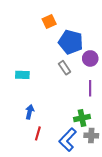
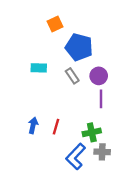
purple circle: (90, 58) -> (99, 76), moved
cyan rectangle: (22, 75) -> (39, 68), moved
red line: (38, 133) -> (56, 127), moved

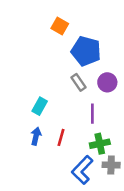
orange square: (55, 24) -> (60, 26), turned -35
cyan rectangle: (39, 68) -> (40, 106), moved, turned -63
purple line: (101, 99) -> (92, 114), moved

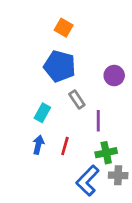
blue pentagon: (86, 51) -> (60, 66), moved
gray rectangle: (79, 82) -> (77, 99), moved
purple circle: (107, 82) -> (114, 76), moved

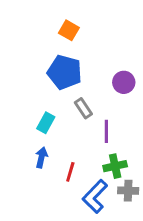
red line: (65, 146) -> (70, 172), moved

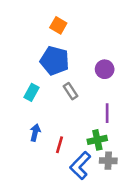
cyan rectangle: (46, 123) -> (31, 92), moved
purple line: (106, 131) -> (107, 113), moved

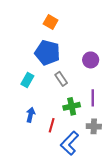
green cross: (97, 140) -> (72, 106), moved
gray cross: (108, 161) -> (94, 126), moved

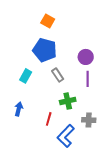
purple line: (93, 98) -> (88, 79), moved
blue arrow: (31, 115) -> (19, 109), moved

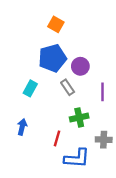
blue pentagon: (45, 50) -> (52, 58), turned -30
purple circle: (86, 57) -> (80, 66), moved
blue L-shape: (66, 136) -> (77, 158), turned -130

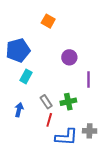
blue pentagon: (52, 58) -> (18, 50), moved
gray rectangle: (68, 87) -> (46, 102), moved
gray cross: (104, 140) -> (90, 131), moved

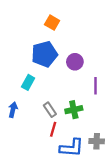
blue pentagon: (18, 50) -> (44, 54), moved
blue arrow: (19, 110) -> (13, 110), moved

